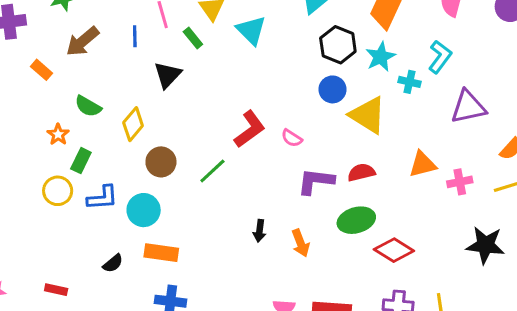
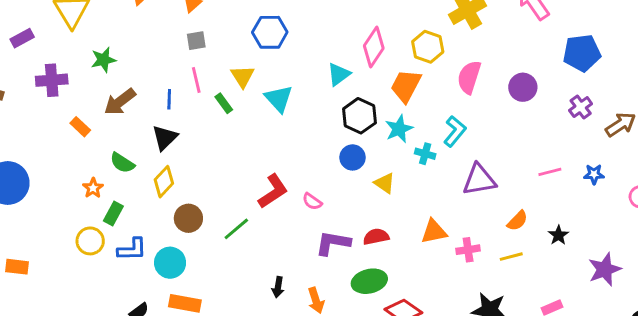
black triangle: (168, 75) -> (165, 138), moved
yellow triangle: (368, 115) -> (385, 183), size x0.6

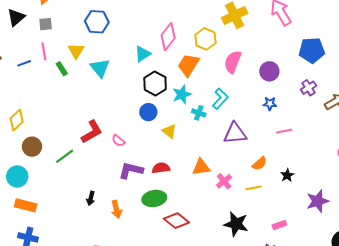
blue line: (169, 99) -> (24, 63), turned 64
black triangle: (165, 138) -> (16, 17), moved
blue star: (594, 174) -> (270, 104), moved
pink cross: (468, 250) -> (224, 181), turned -35

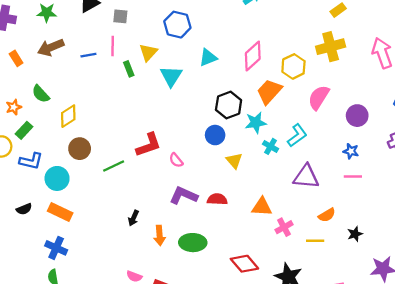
cyan triangle: (143, 54) -> (208, 58), moved
pink line: (284, 131) -> (353, 177), moved
green ellipse: (154, 198) -> (193, 243), moved
red diamond: (176, 221) -> (244, 264), moved

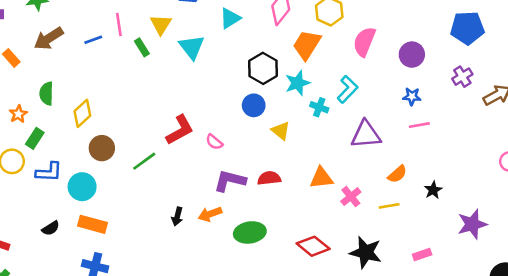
green semicircle: (41, 94) -> (46, 94), turned 54
orange arrow: (160, 235) -> (210, 214), moved, turned 84

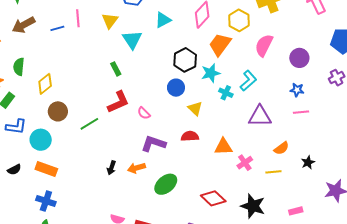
green rectangle: (142, 47) -> (116, 69), moved
red semicircle: (269, 178) -> (190, 136), moved
green ellipse: (250, 232) -> (166, 184), turned -35

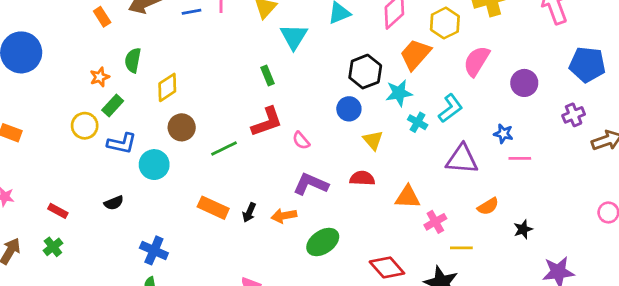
blue star: (297, 90) -> (503, 134), moved
orange rectangle: (46, 169) -> (213, 208), moved
yellow line: (273, 172) -> (461, 248), moved

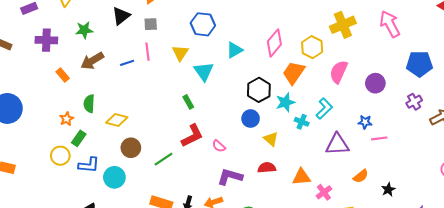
yellow diamond: (167, 87) -> (117, 120), turned 55

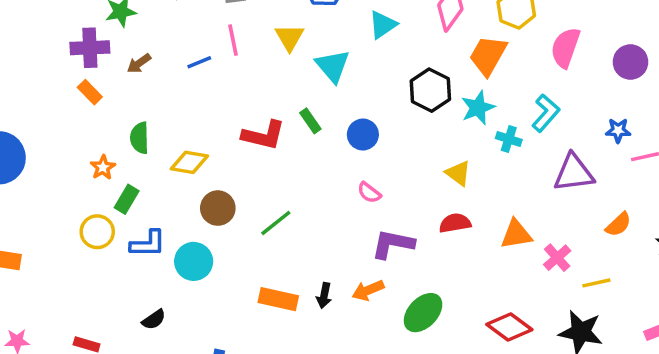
purple cross: (46, 40) -> (90, 48), moved
brown arrow: (92, 61) -> (139, 63), size x0.6
blue circle: (251, 119) -> (363, 135), moved
red L-shape: (192, 136) -> (264, 135), moved, turned 45

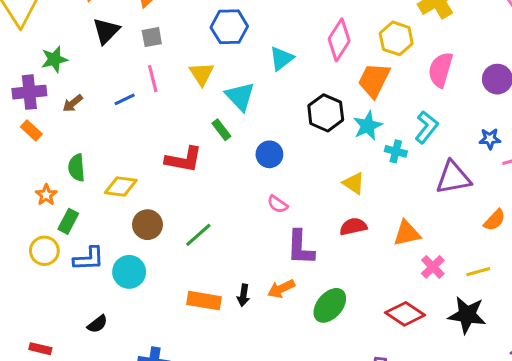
green rectangle: (310, 121) -> (221, 130), moved
purple L-shape: (393, 244) -> (300, 248), turned -96
pink cross: (557, 258) -> (433, 267), moved

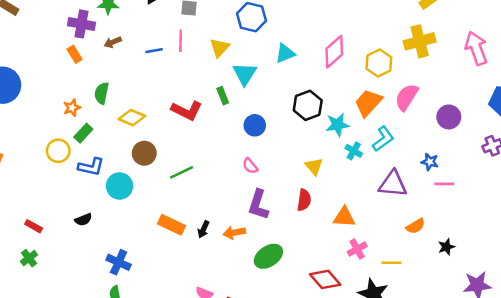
orange trapezoid: (374, 80) -> (368, 103), moved
red semicircle: (353, 227) -> (304, 200), turned 95

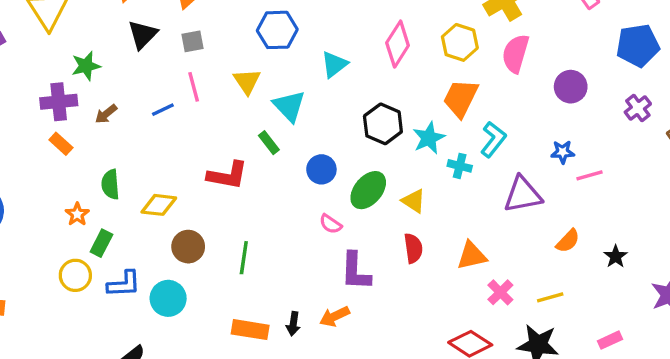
pink semicircle: (407, 97) -> (515, 54), moved
green line: (182, 172) -> (244, 258), turned -40
green ellipse: (268, 256) -> (368, 190), moved

